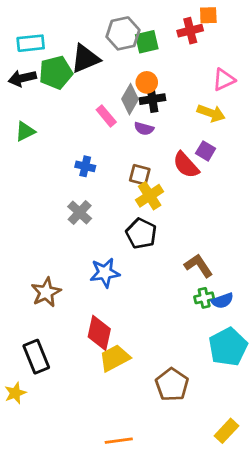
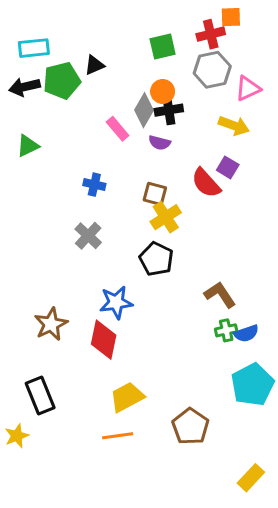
gray hexagon: (123, 33) -> (212, 70), moved
black triangle: (85, 59) -> (94, 65), size x0.6
red diamond: (99, 333) -> (104, 340), moved
orange line: (119, 441) -> (118, 436), moved

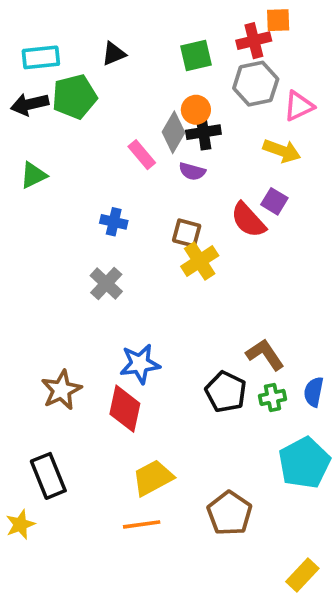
black triangle: (94, 65) -> (114, 54), moved
black pentagon: (156, 259) -> (226, 392), moved
blue semicircle: (246, 333) -> (314, 392), moved, turned 120

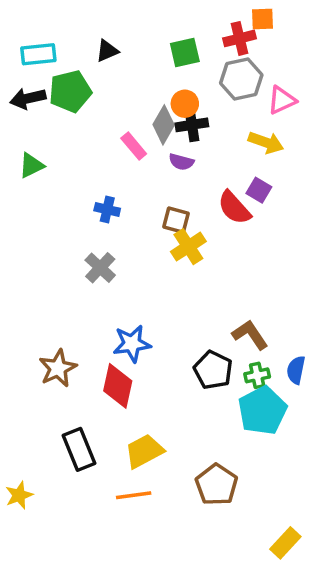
cyan pentagon: (304, 463) -> (262, 411), moved
black rectangle: (48, 476) -> (79, 449), moved

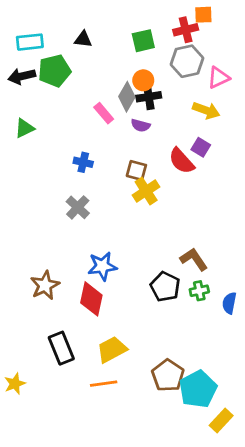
black triangle: (107, 51) -> (83, 39), turned 30
blue semicircle: (296, 370) -> (229, 303), moved
cyan pentagon: (262, 411) -> (198, 389), moved

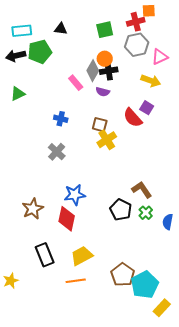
green cross: (199, 291) -> (146, 213), turned -32

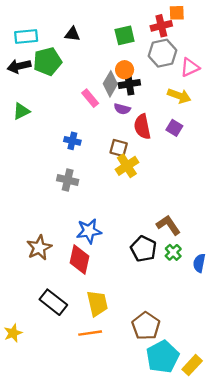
red semicircle: (133, 118) -> (142, 127), moved, turned 30
gray cross: (57, 152) -> (68, 180), turned -30
black rectangle: (45, 255) -> (53, 302), turned -30
yellow trapezoid: (82, 256) -> (97, 303), turned 105
cyan pentagon: (145, 285) -> (162, 357), moved

